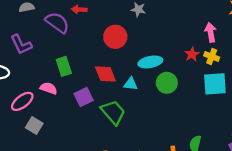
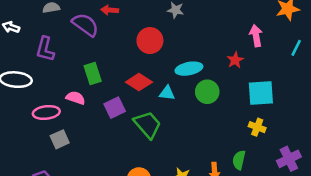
purple L-shape: (21, 44) -> (45, 49), turned 40
yellow cross: (212, 57) -> (257, 127), moved
red diamond: (105, 74) -> (139, 82), turned -35
pink ellipse: (22, 101) -> (46, 112), turned 30
gray square: (34, 125) -> (60, 139), turned 35

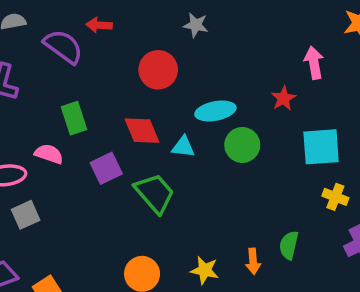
red diamond: (139, 82) -> (142, 131), turned 35
yellow cross: (257, 127) -> (335, 197), moved

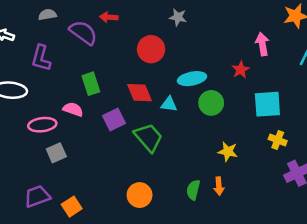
green semicircle: (289, 245) -> (193, 190), moved
yellow star: (205, 270) -> (228, 152), moved

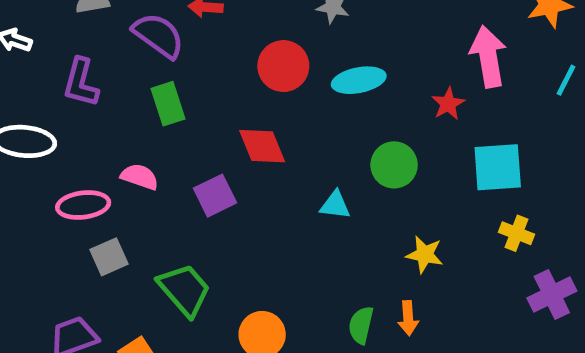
pink arrow: (262, 44) -> (488, 57), size x1.4
cyan ellipse: (192, 79) -> (359, 80), moved
green rectangle: (91, 84) -> (168, 104), moved
cyan triangle: (169, 104) -> (335, 205), moved
green trapezoid: (148, 137) -> (184, 290), moved

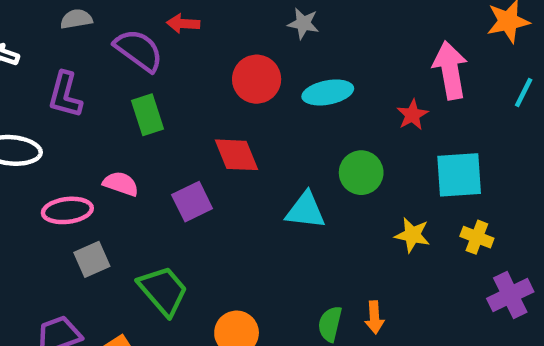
cyan triangle: (335, 205) -> (306, 210), size x1.4
yellow star: (425, 254) -> (412, 235), moved

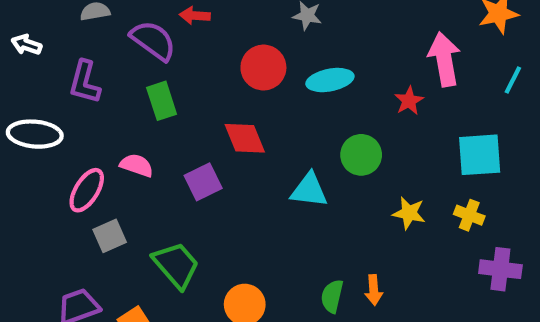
cyan square: (459, 175) -> (480, 155), moved
pink ellipse: (67, 210) -> (87, 190), turned -51
purple cross: (510, 295) -> (500, 269), turned 33

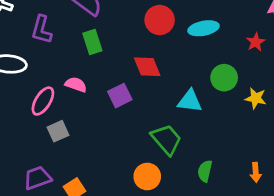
yellow star: (409, 213) -> (256, 98), moved
green trapezoid: (176, 265) -> (166, 139), moved
orange arrow: (374, 290) -> (256, 172), moved

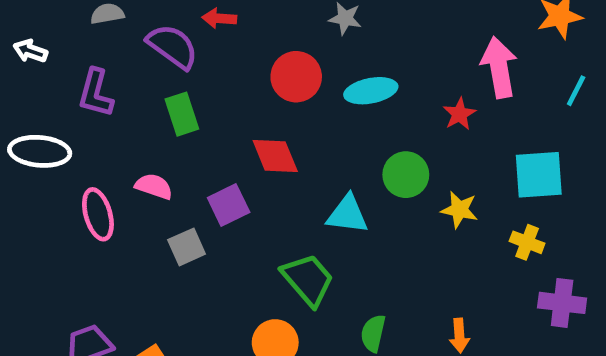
pink ellipse: (43, 101) -> (98, 214), turned -48
gray square: (58, 131) -> (187, 247), moved

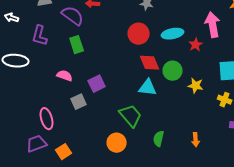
red circle: (296, 77) -> (139, 34), moved
cyan ellipse: (371, 91) -> (173, 34), moved
red diamond: (275, 156) -> (150, 63), moved
pink ellipse: (98, 214) -> (47, 119), moved

